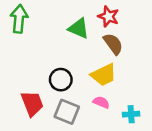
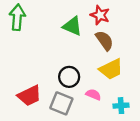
yellow trapezoid: (104, 75) -> (111, 69), moved
black circle: (61, 80) -> (69, 77), moved
red trapezoid: (32, 103) -> (29, 96), turned 85

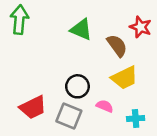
red star: (100, 15) -> (141, 27), moved

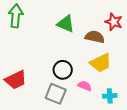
brown semicircle: (117, 46) -> (95, 37), turned -42
red trapezoid: (33, 107) -> (16, 80), moved

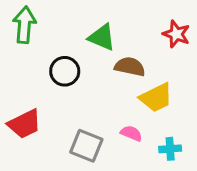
brown semicircle: (95, 37) -> (130, 67), moved
black circle: (63, 70) -> (65, 71), moved

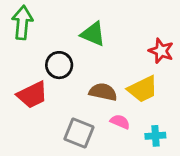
red star: (176, 34) -> (161, 51), moved
brown semicircle: (130, 67) -> (103, 92), moved
red trapezoid: (24, 124) -> (32, 95), moved

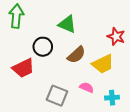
brown semicircle: (103, 92) -> (76, 55), moved, turned 126

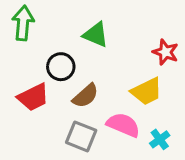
brown semicircle: (76, 55) -> (86, 96), moved
pink semicircle: (87, 87) -> (123, 125), size x1.6
cyan cross: (112, 98) -> (160, 139), turned -32

